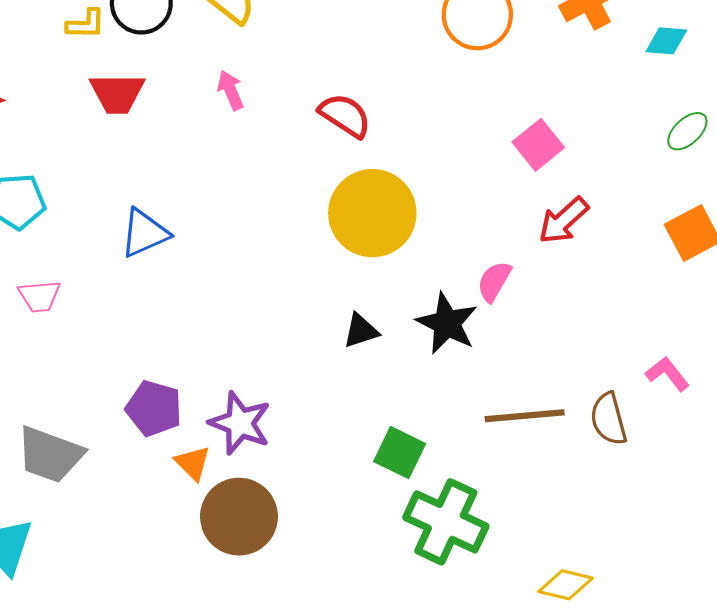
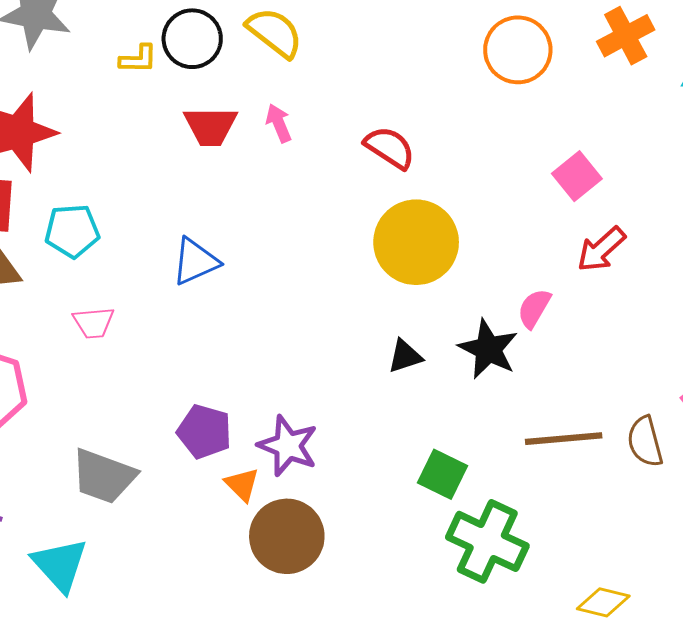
red trapezoid: (117, 93) -> (211, 126), moved

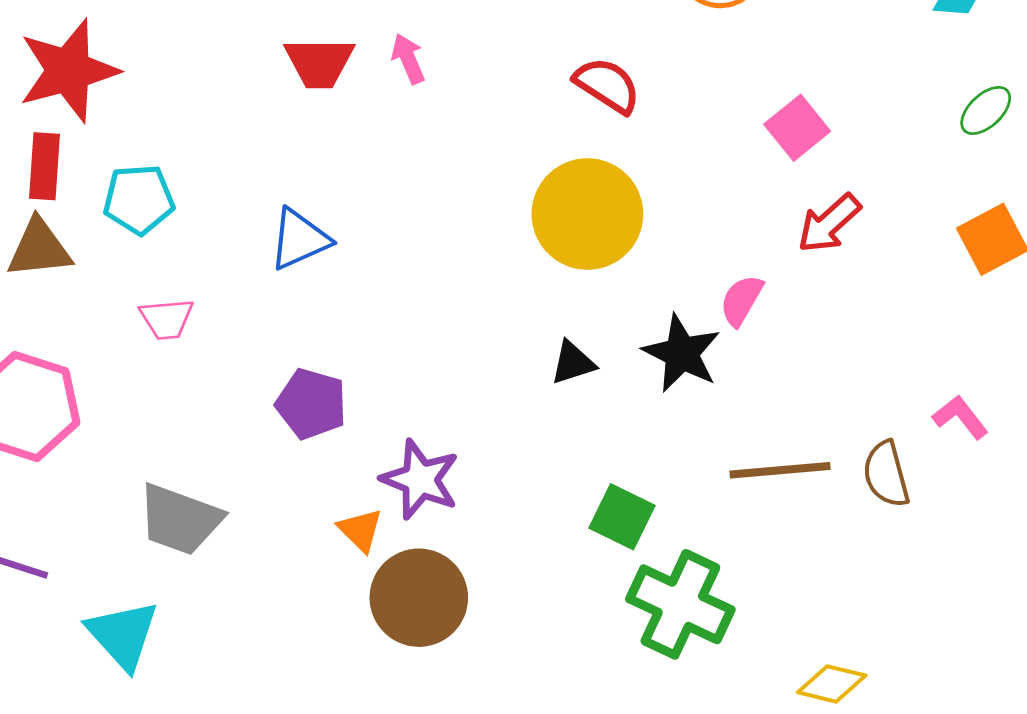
red semicircle: (390, 148) -> (607, 85), moved
purple pentagon: (204, 432) -> (311, 404), moved

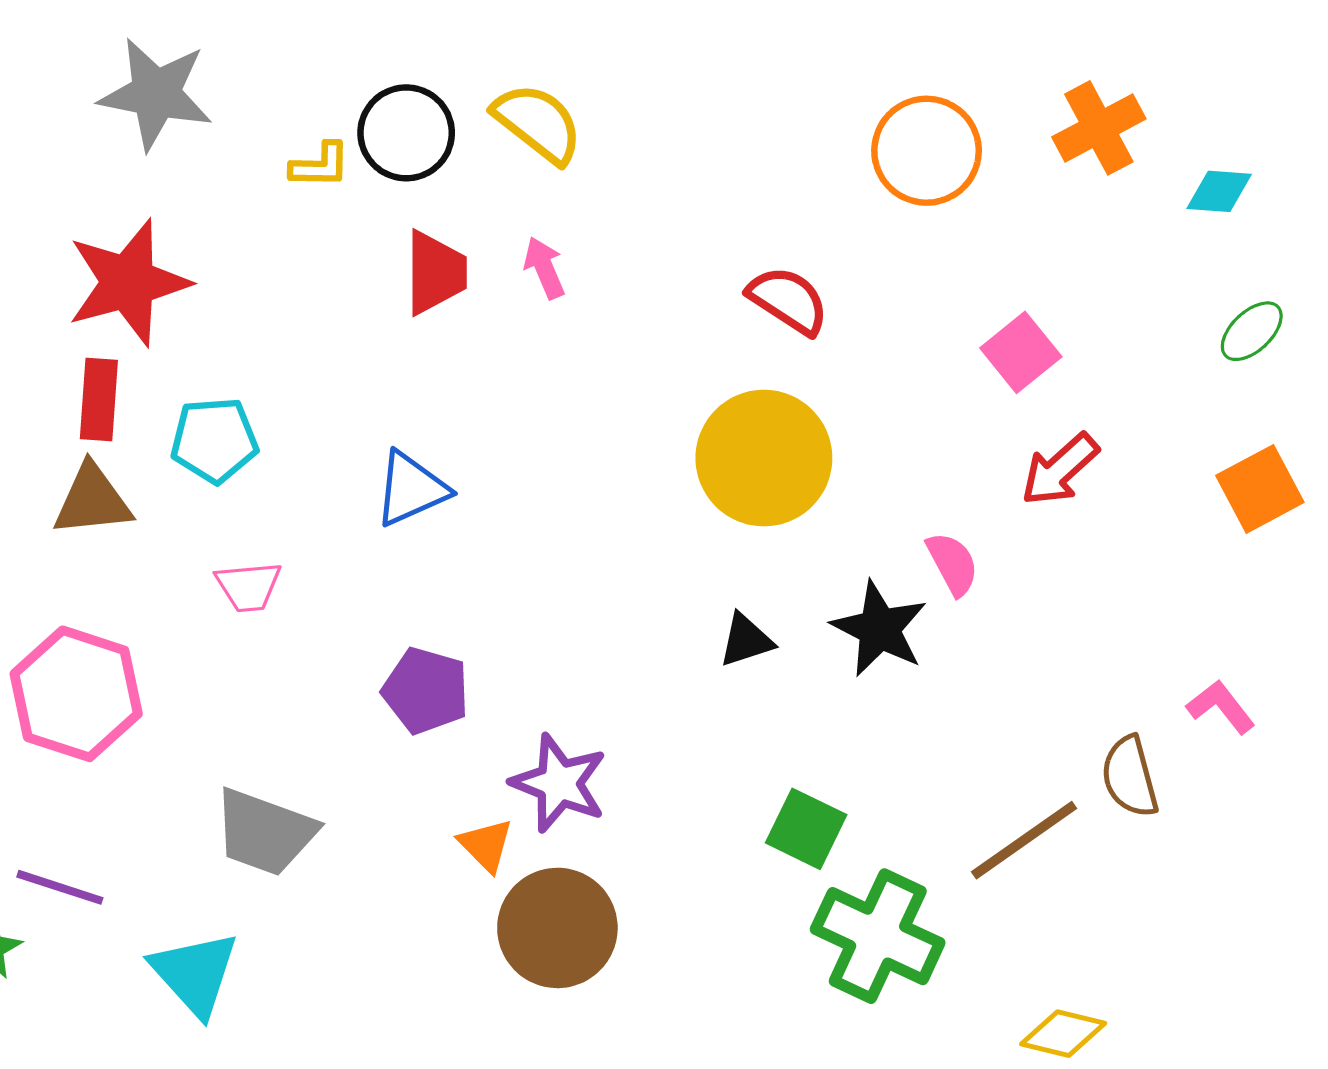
red trapezoid: (319, 63) -> (435, 273), turned -90
pink semicircle: (741, 300) -> (953, 564), turned 122
brown line: (780, 470) -> (1024, 840), moved, turned -30

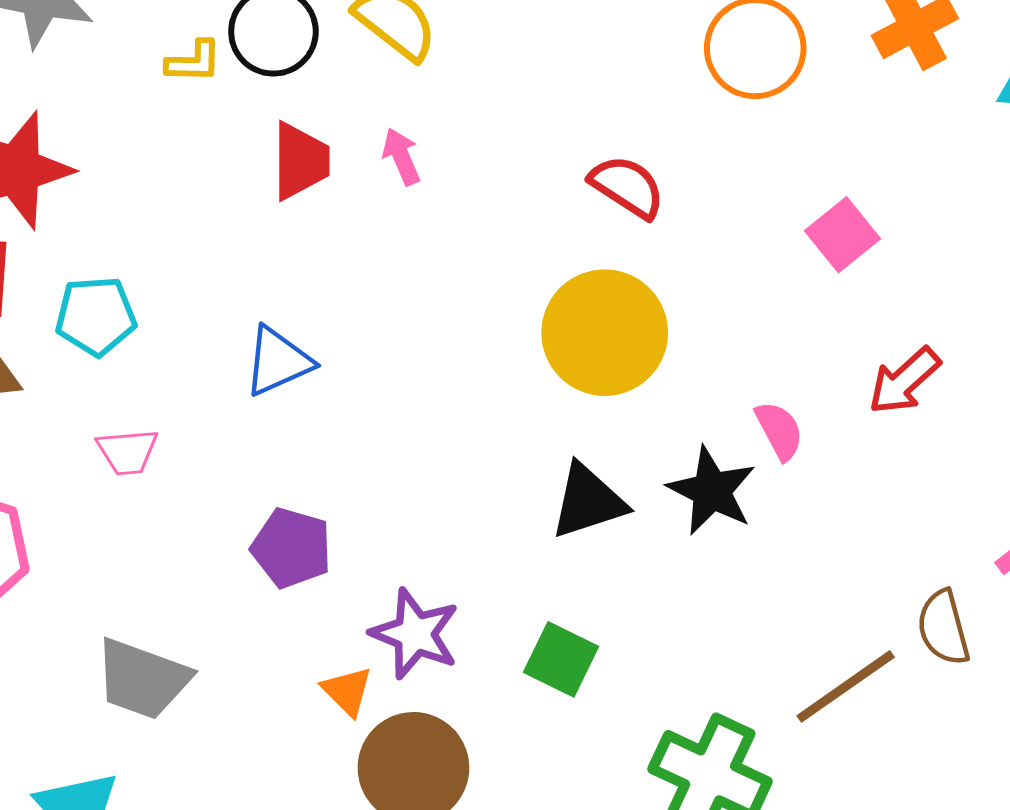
red arrow: (1060, 469) -> (904, 381), moved
black triangle: (746, 640) -> (588, 501), size x1.5
green square: (806, 829) -> (561, 659), moved

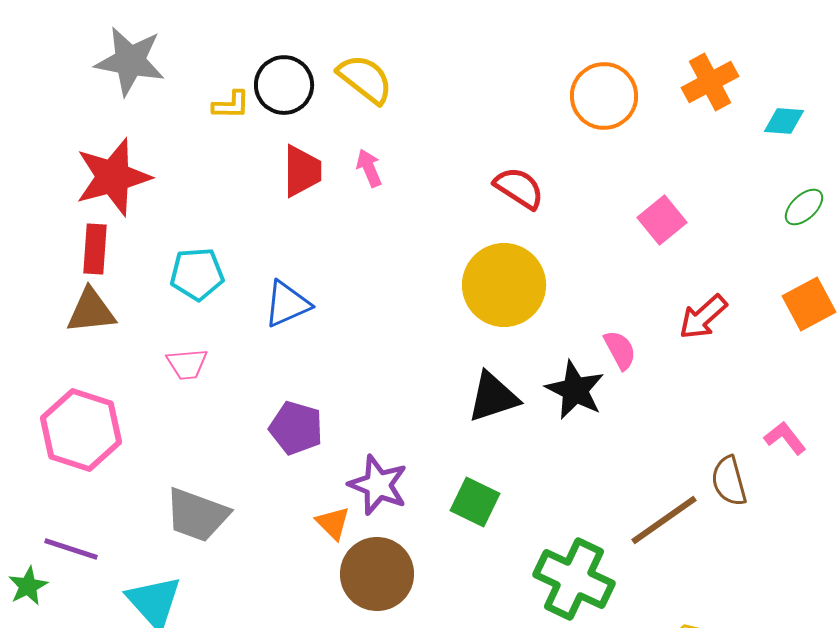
cyan pentagon: (96, 316) -> (197, 274), moved

